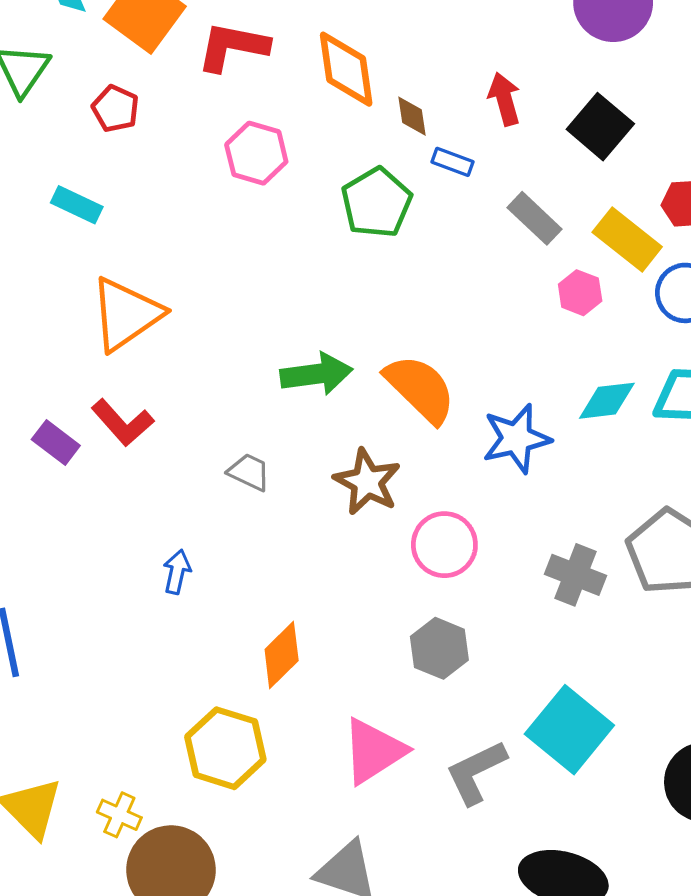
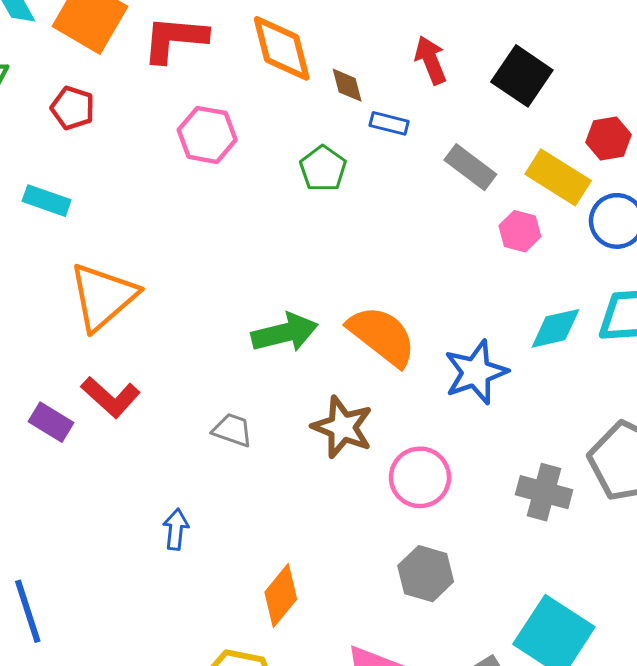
green pentagon: (376, 203) -> (323, 169), size x0.7

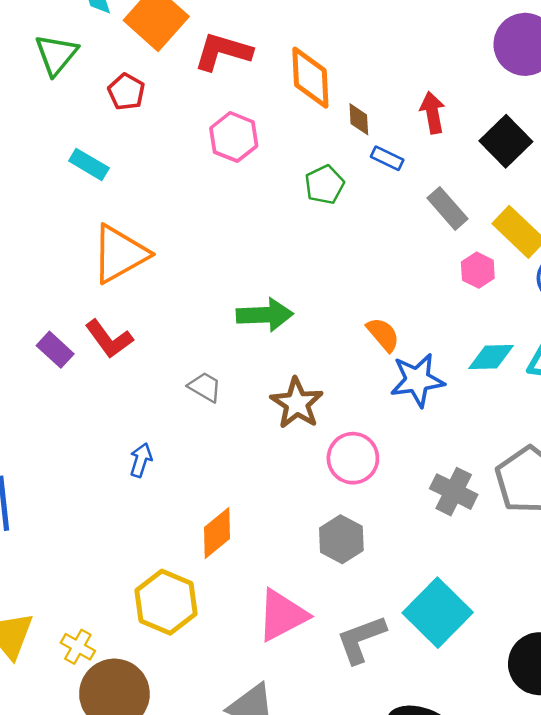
orange semicircle: (382, 336) -> (383, 334), moved, size x0.6

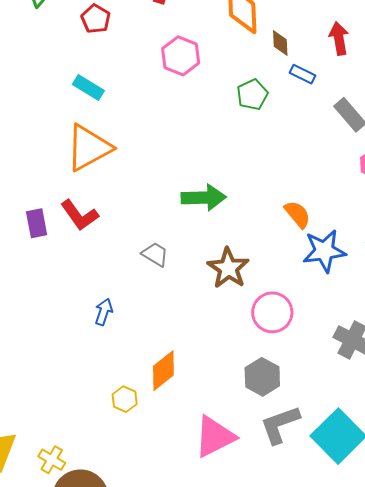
cyan rectangle: (89, 164) -> (88, 87), moved
purple rectangle: (55, 350) -> (37, 223), turned 36
yellow hexagon: (166, 602) -> (125, 399), moved, size x0.5
gray L-shape: (361, 639) -> (280, 425), moved

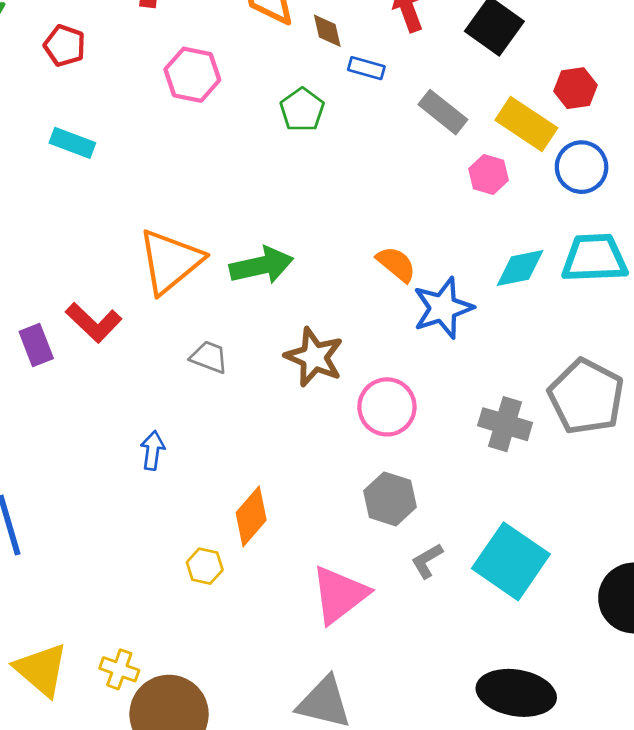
orange triangle: (89, 148) -> (170, 261), moved
gray L-shape: (280, 425) -> (427, 561), size x0.6

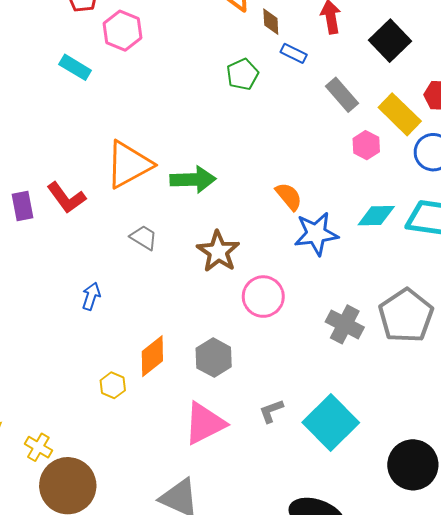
pink hexagon: (192, 75) -> (123, 31), moved
gray hexagon: (390, 499) -> (214, 358), moved

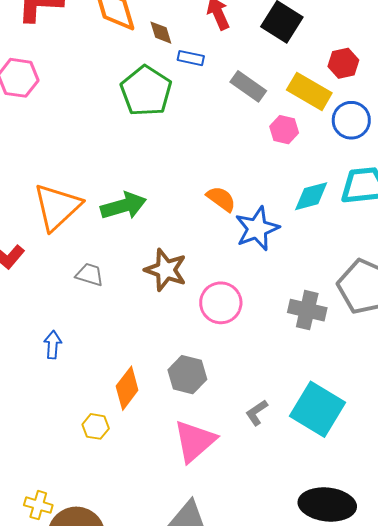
green pentagon: (242, 74) -> (146, 91), size x1.6

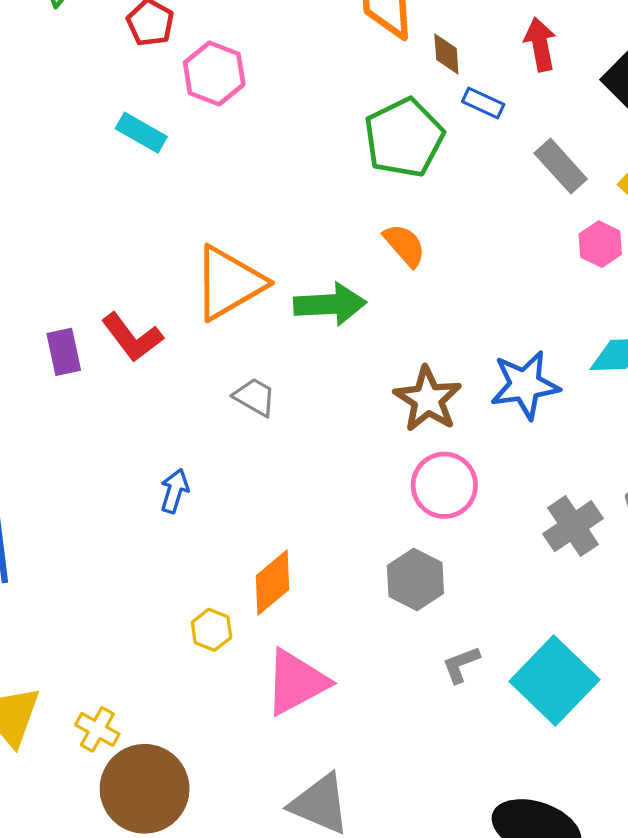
orange semicircle: (221, 199) -> (405, 245), moved
brown star: (166, 270) -> (428, 399), moved
gray cross: (307, 310) -> (573, 526), turned 30
gray hexagon: (187, 375) -> (415, 580), moved
pink triangle: (195, 441) -> (296, 682), moved

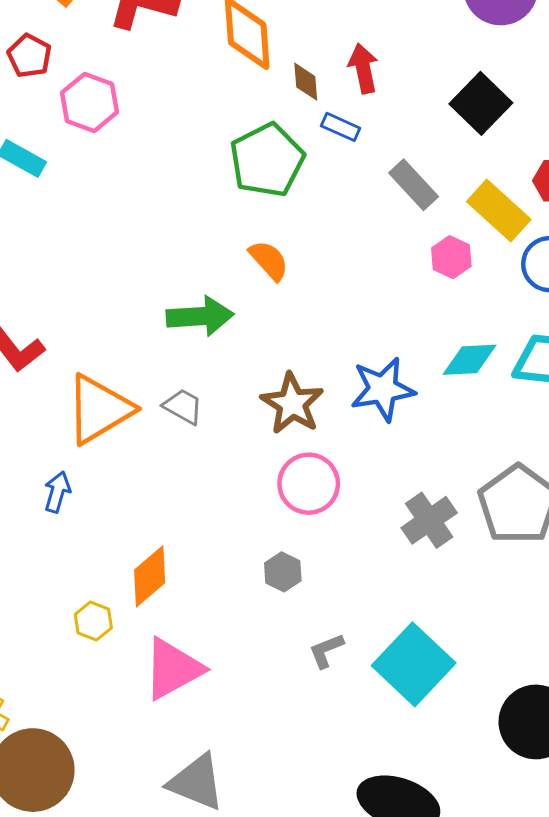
red arrow: (540, 44) -> (363, 68), moved
orange triangle: (229, 283) -> (99, 409), moved
gray trapezoid: (255, 397) -> (183, 406), moved
gray hexagon: (415, 580) -> (283, 572), size x0.7

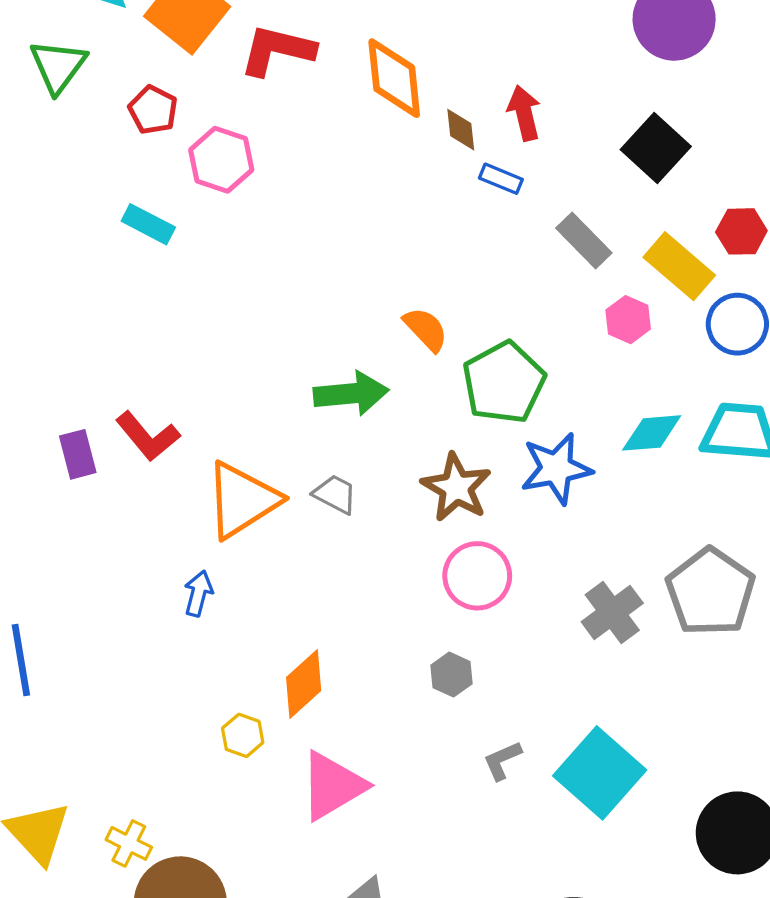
green pentagon: (267, 160) -> (504, 383), moved

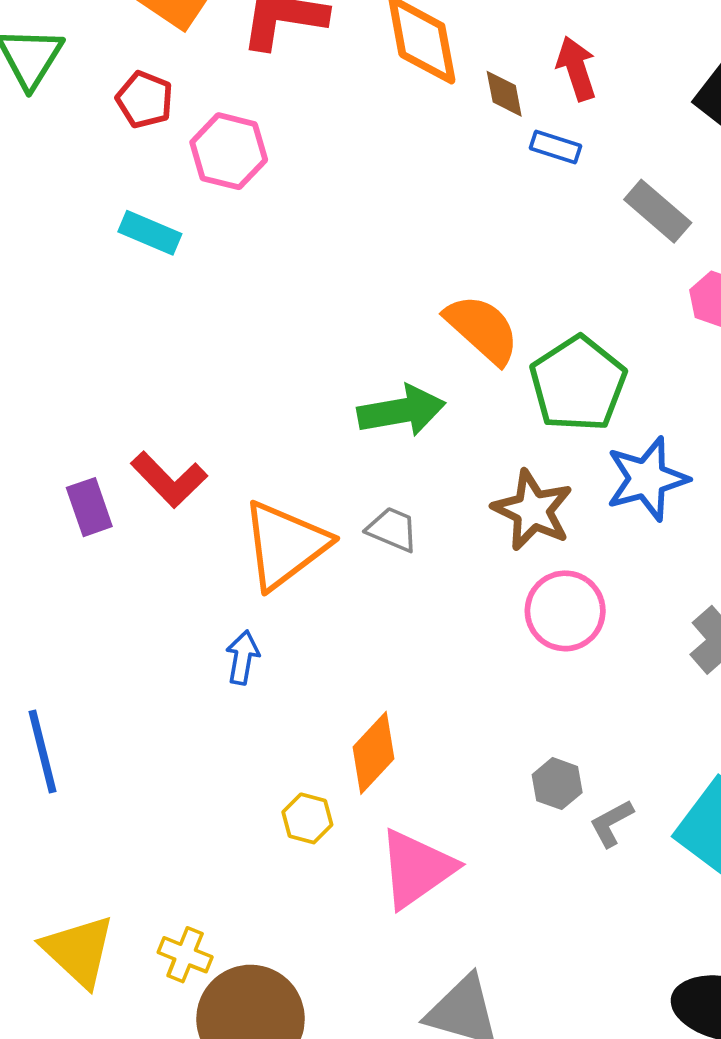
orange semicircle: (426, 329) -> (482, 329), size x1.4
gray hexagon: (451, 675) -> (557, 784), moved

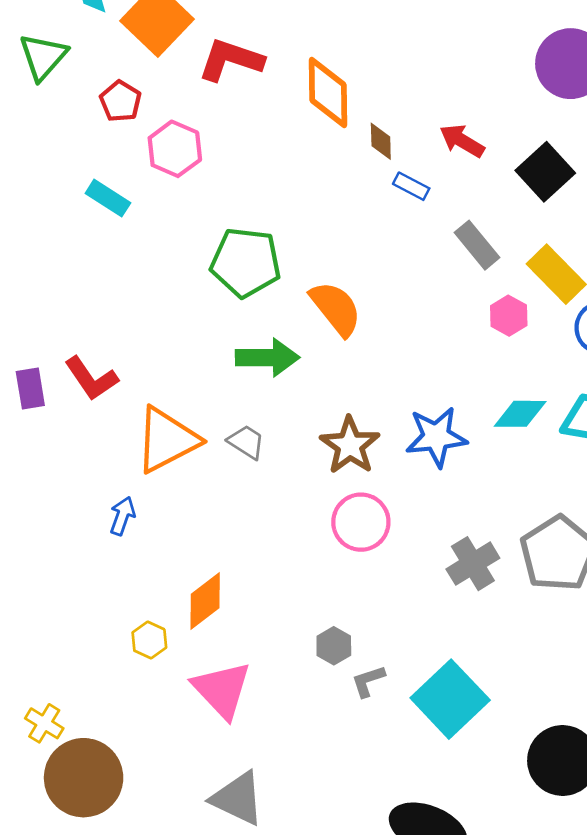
red arrow: (576, 68) -> (462, 141), moved, turned -51
green pentagon: (578, 384) -> (246, 262), moved, turned 30
pink triangle: (417, 869) -> (222, 690), turned -48

